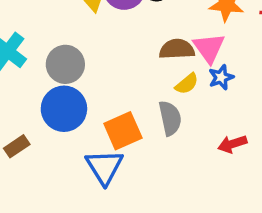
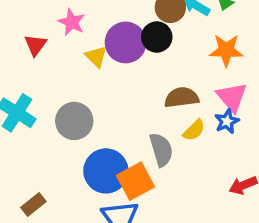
pink triangle: (209, 48) -> (232, 97), moved
blue circle: (64, 109) -> (106, 171), moved
gray semicircle: (170, 118) -> (161, 150), moved

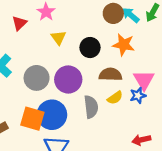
black circle: (157, 37) -> (90, 48), moved
purple circle: (126, 42) -> (68, 79), moved
orange star: (226, 50) -> (124, 45), moved
orange square: (135, 181) -> (32, 119), moved, turned 35

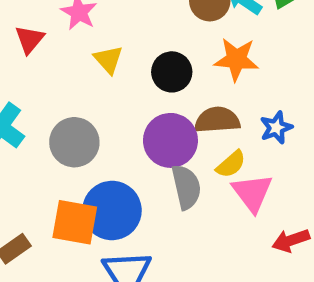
purple circle: (68, 79) -> (170, 140), moved
pink triangle: (144, 80) -> (252, 193), moved
blue star: (138, 96) -> (276, 128), moved

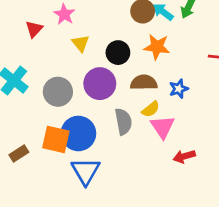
purple circle: (170, 140) -> (100, 84), moved

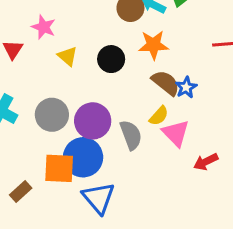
brown semicircle: (144, 82) -> (166, 83), moved, turned 50
purple circle: (100, 84) -> (93, 121), moved

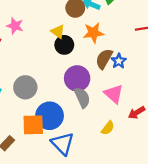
yellow triangle: (68, 56) -> (58, 31), moved
brown semicircle: (166, 83) -> (104, 59), turned -95
yellow semicircle: (159, 116) -> (108, 128), moved
purple circle: (93, 121) -> (77, 78), moved

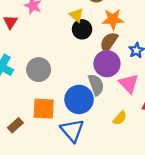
brown semicircle: (104, 59) -> (109, 42), moved
purple circle: (77, 78) -> (107, 64), moved
blue circle: (50, 116) -> (79, 99), moved

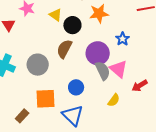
yellow triangle: (77, 15) -> (56, 15), moved
brown semicircle: (109, 42) -> (64, 49), moved
gray semicircle: (96, 85) -> (103, 71), moved
blue circle: (79, 99) -> (76, 87), size x0.6

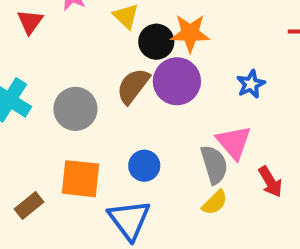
orange star: (99, 13) -> (190, 33), moved
purple circle: (98, 53) -> (177, 81), moved
gray semicircle: (103, 71) -> (214, 165), moved
red arrow: (140, 86) -> (270, 182), turned -98

